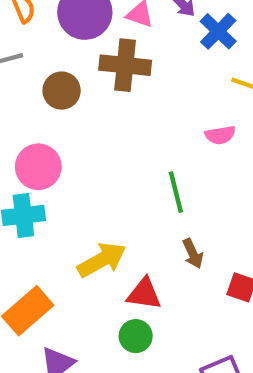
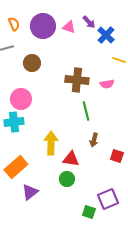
brown cross: (125, 65) -> (77, 80), moved
brown arrow: (193, 254) -> (94, 140), turned 40
yellow arrow: (102, 260) -> (51, 143), turned -60

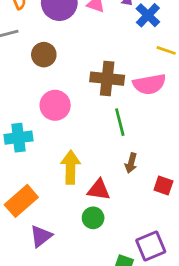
pink semicircle: (107, 84) -> (149, 84), size x1.6
pink circle: (21, 99) -> (55, 105), moved

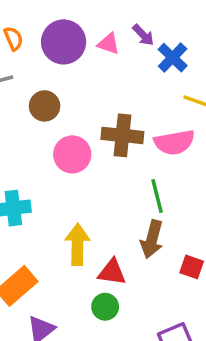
pink circle: (55, 105) -> (72, 154), moved
green line: (120, 122) -> (157, 196), moved
brown arrow: (131, 163) -> (152, 239), size x1.5

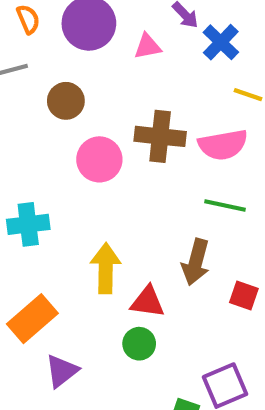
pink triangle: (109, 44) -> (148, 46), moved, turned -30
green line: (157, 196) -> (225, 206), moved, turned -64

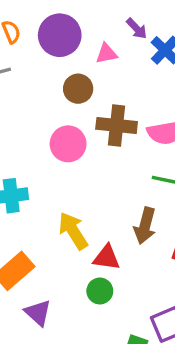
brown circle: (66, 101) -> (78, 89), moved
yellow arrow: (106, 268) -> (73, 231), turned -33
purple triangle: (62, 371) -> (38, 313), turned -40

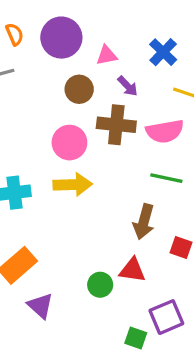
purple arrow: (137, 29) -> (128, 86), moved
yellow arrow: (73, 231) -> (73, 185), moved, turned 120
red triangle: (107, 258) -> (132, 270), moved

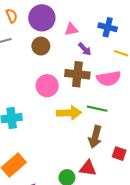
blue cross: (163, 52) -> (108, 27), turned -30
brown circle: (79, 89) -> (41, 46), moved
green line: (166, 178) -> (97, 109), moved
yellow arrow: (73, 185) -> (69, 113), moved

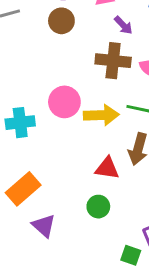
pink circle: (47, 86) -> (64, 102), moved
red triangle: (88, 168) -> (107, 168), moved

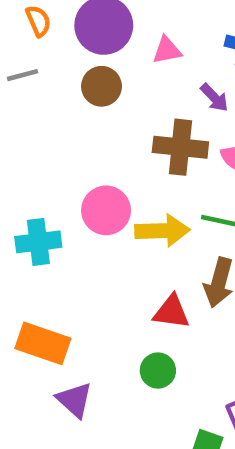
purple arrow: (123, 25) -> (214, 98), moved
orange rectangle: (23, 189) -> (43, 343), turned 60

